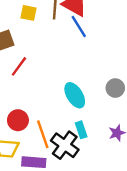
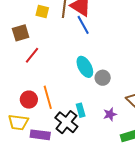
gray circle: (115, 88) -> (103, 78), moved
cyan ellipse: (75, 95) -> (85, 67), moved
orange line: (43, 134) -> (48, 97), moved

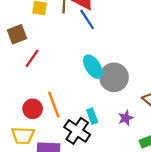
gray circle: (103, 78) -> (114, 77), size x1.6

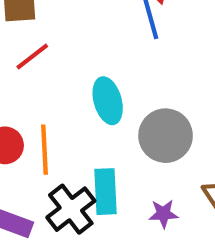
cyan ellipse: (93, 67) -> (108, 101), moved
cyan rectangle: (92, 116) -> (106, 192), size x1.5

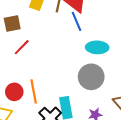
cyan ellipse: (108, 101) -> (97, 47), moved, turned -65

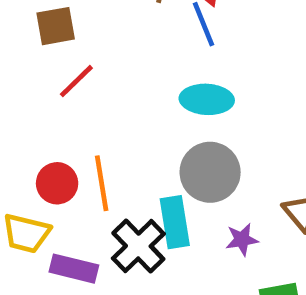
cyan ellipse: (97, 47) -> (207, 99), moved
gray circle: (91, 77) -> (210, 172), moved

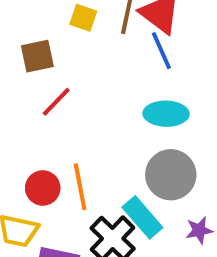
cyan rectangle: (175, 222) -> (142, 217), turned -30

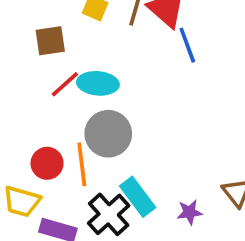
blue line: (161, 51) -> (187, 45), moved
cyan ellipse: (166, 114) -> (98, 83), moved
gray circle: (171, 175) -> (108, 134), moved

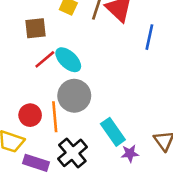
blue line: (187, 45) -> (149, 37), moved, turned 30
cyan ellipse: (98, 83) -> (68, 60), turned 36
cyan rectangle: (138, 197) -> (113, 132), moved

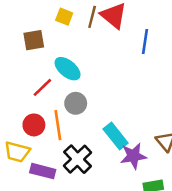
red line: (45, 59) -> (42, 87), moved
gray circle: (74, 96) -> (76, 103), size x0.7
purple star: (130, 153) -> (133, 156), size x1.5

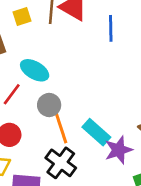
yellow square: (64, 17) -> (22, 17), turned -30
orange line: (58, 125) -> (61, 128), moved

